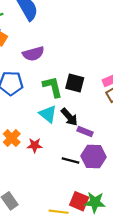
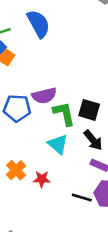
purple semicircle: (33, 54) -> (44, 96), moved
black arrow: (69, 117) -> (93, 140), moved

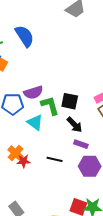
cyan triangle: (58, 144) -> (35, 122), moved
red star: (42, 179) -> (24, 161), moved
black line: (82, 198) -> (55, 159), moved

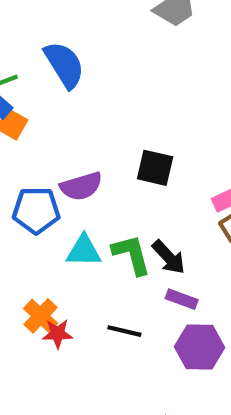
black square: (70, 101) -> (155, 168), moved
green L-shape: (50, 106) -> (132, 255), moved
cyan triangle: (35, 122) -> (84, 251), turned -36

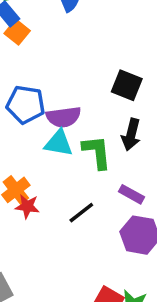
purple semicircle: (81, 186) -> (64, 117), moved
black arrow: (169, 257) -> (131, 135), moved, turned 48
black line: (124, 331) -> (81, 213), turned -60

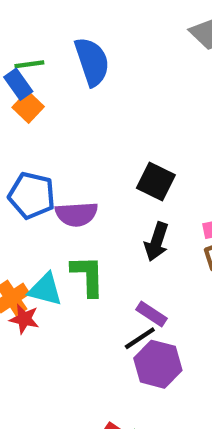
cyan triangle: (59, 143) -> (45, 289), moved
green L-shape: (97, 152) -> (88, 276), moved
black line: (81, 213) -> (140, 338), moved

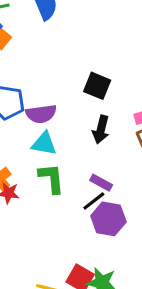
green L-shape: (88, 276) -> (51, 178), moved
cyan triangle: (45, 289) -> (44, 144), moved

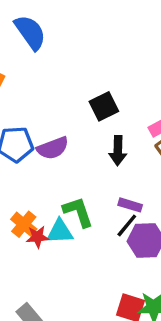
black square: (97, 86) -> (104, 106), turned -36
cyan triangle: (44, 144) -> (60, 232), moved

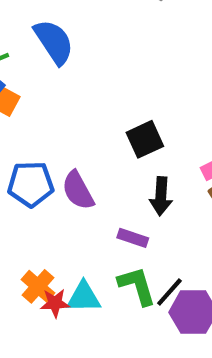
purple semicircle: (53, 148) -> (78, 190), turned 80
purple rectangle: (130, 205) -> (133, 238), moved
green L-shape: (78, 212) -> (137, 286), moved

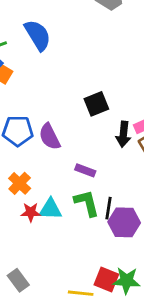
black arrow: (161, 196) -> (123, 134), moved
orange cross: (38, 286) -> (20, 183), moved
black line: (169, 292) -> (109, 208), turned -35

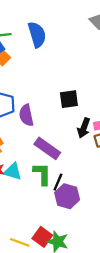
purple rectangle: (85, 170) -> (47, 148), size x1.6

